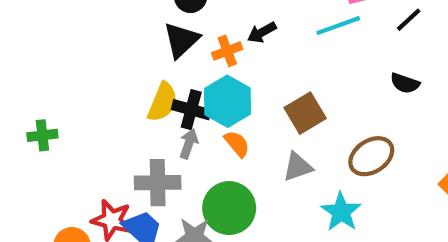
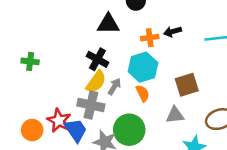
black triangle: (181, 40) -> (108, 24), moved, turned 30
yellow semicircle: (163, 102) -> (96, 82), moved
black cross: (191, 110) -> (97, 59), moved

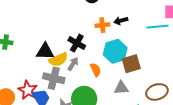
black triangle: (108, 24) -> (45, 51), moved
black cross: (97, 59) -> (77, 43), moved
cyan hexagon: (143, 67) -> (115, 51), moved
yellow semicircle: (96, 82) -> (58, 60), turned 30

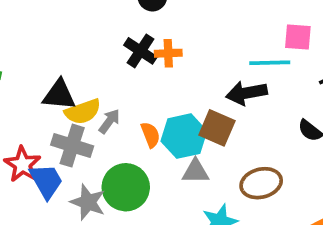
black arrow: (121, 21) -> (247, 93), moved, size x1.5
black cross: (77, 43) -> (140, 51), moved
cyan hexagon: (115, 51) -> (184, 136), moved
brown square: (131, 64) -> (217, 128), turned 36

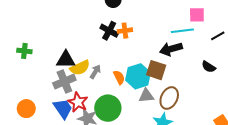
gray cross: (72, 146) -> (64, 81), moved, turned -35
red star: (22, 164) -> (78, 102), moved
brown ellipse: (261, 183) -> (169, 98), moved, turned -45

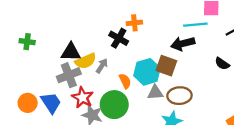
black cross: (109, 31) -> (119, 38), moved
orange semicircle: (119, 77) -> (125, 81), moved
brown ellipse: (169, 98) -> (179, 96), turned 60
blue trapezoid: (63, 109) -> (51, 103), moved

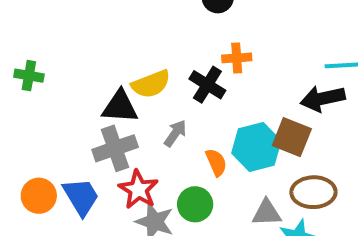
green cross: (27, 42) -> (29, 76), moved
yellow semicircle: (86, 61) -> (151, 84), moved
gray triangle: (155, 92) -> (267, 213), moved
green circle: (114, 105) -> (195, 204), size x0.7

